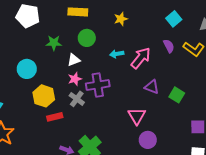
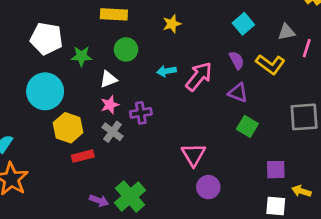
white pentagon: (28, 16) -> (46, 39), moved
cyan circle: (27, 69) -> (45, 91), size x1.4
purple cross: (98, 85) -> (141, 113), size x0.7
purple triangle: (152, 87) -> (238, 93), moved

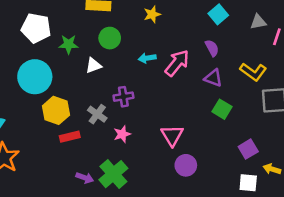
yellow L-shape: (270, 64) -> (253, 72), moved
pink star: (110, 105) -> (122, 134), moved
purple square: (276, 170) -> (248, 149), turned -30

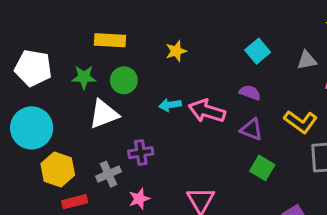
green star: (69, 44) -> (84, 77), moved
purple semicircle: (212, 48) -> (250, 93), turned -42
pink arrow: (177, 63) -> (207, 111), turned -112
white triangle: (93, 65) -> (104, 114), size x1.5
gray cross: (97, 114) -> (108, 174), turned 30

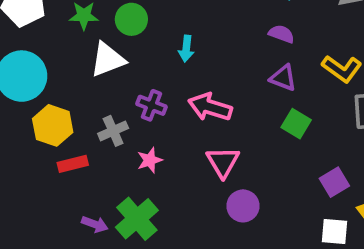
cyan arrow: (170, 105) -> (186, 49), turned -75
pink arrow: (207, 111) -> (210, 107), moved
purple cross: (141, 153) -> (151, 105), turned 30

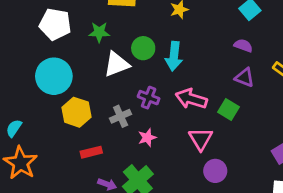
green circle: (131, 19) -> (143, 48), moved
cyan arrow: (186, 49) -> (174, 56), size x1.5
green square: (296, 124) -> (229, 110), moved
red rectangle: (73, 164) -> (91, 152), moved

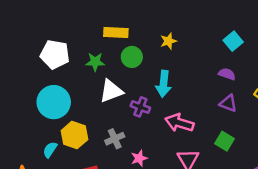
green circle: (143, 48) -> (132, 57), moved
purple cross: (149, 98) -> (140, 107), moved
green square: (229, 110) -> (225, 141), moved
cyan semicircle: (14, 128) -> (50, 150), moved

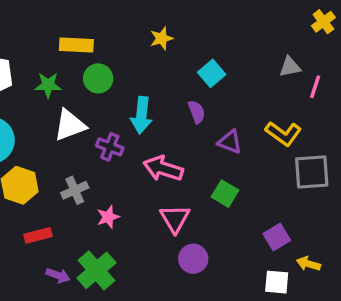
yellow star: (168, 41) -> (162, 38), moved
cyan square: (233, 41) -> (212, 73), moved
purple semicircle: (227, 74) -> (197, 112), moved, turned 49

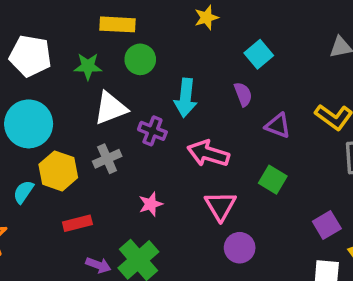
gray cross: (75, 190) -> (107, 159), moved

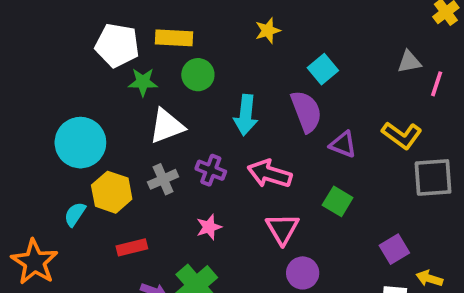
white pentagon: (30, 56) -> (117, 45), moved
purple semicircle: (243, 94) -> (306, 111), size x1.6
purple cross: (152, 131) -> (211, 170), moved

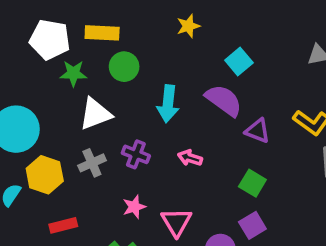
purple semicircle: (306, 111) -> (224, 100), turned -33
pink arrow: (270, 174) -> (190, 158), size x0.6
pink triangle: (282, 229) -> (176, 222), moved
purple square: (394, 249) -> (252, 225), moved

